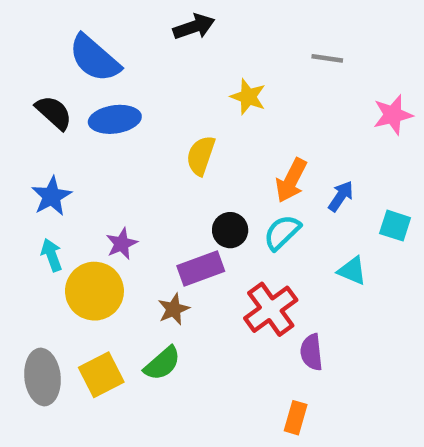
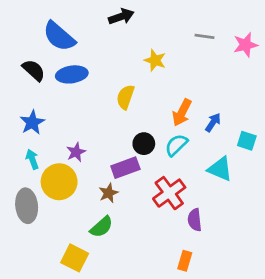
pink star: (393, 115) -> (245, 45), moved
cyan triangle: (352, 271) -> (220, 169), size x1.4
yellow square: (101, 375) -> (75, 258), moved, turned -36
gray ellipse: (43, 377) -> (27, 206), moved

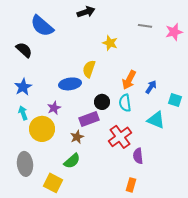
blue ellipse: (72, 74) -> (70, 84), moved
cyan semicircle: (176, 145) -> (125, 103), turned -54
gray ellipse: (27, 206) -> (25, 164), moved

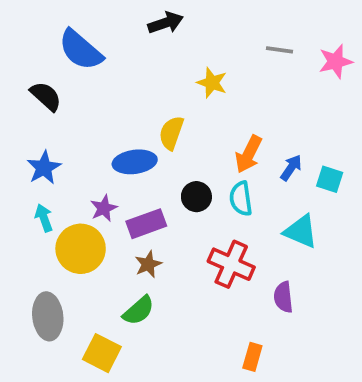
cyan square: (175, 100) -> (330, 179), moved
purple rectangle: (89, 119) -> (146, 224), moved
red cross: (120, 137) -> (231, 264), turned -30
purple semicircle: (138, 156) -> (283, 297), moved

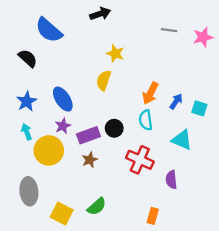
yellow star: (212, 83) -> (115, 54), moved
blue ellipse: (135, 162) -> (63, 99), moved, turned 65
black circle: (196, 197) -> (114, 128), moved
green semicircle: (139, 311) -> (97, 206), moved

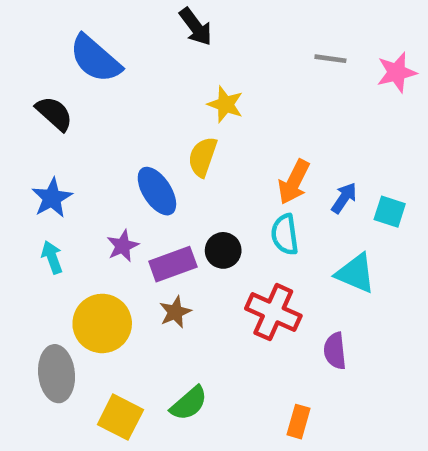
black arrow: (100, 14) -> (196, 27), turned 72
blue ellipse: (63, 99) -> (157, 191), moved
yellow circle: (49, 150) -> (102, 323), moved

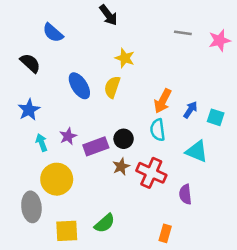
blue semicircle: (95, 59) -> (53, 33), size x0.7
blue ellipse: (157, 191) -> (79, 86), moved
cyan arrow: (52, 257) -> (42, 143), moved
brown star: (175, 312) -> (121, 167), moved
yellow square: (120, 417) -> (67, 231), turned -30

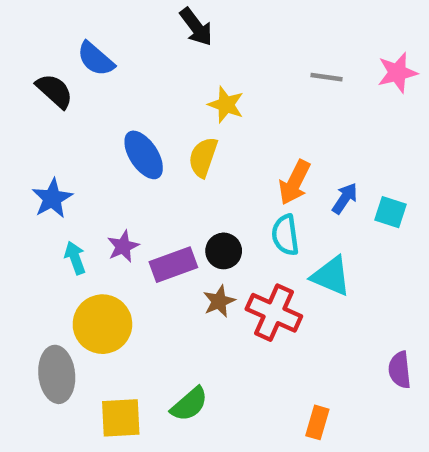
gray line: (183, 33) -> (327, 77), moved
black semicircle: (30, 63) -> (54, 91), moved
cyan triangle: (197, 151) -> (331, 276), moved
purple semicircle: (185, 194) -> (400, 370), moved
orange rectangle: (165, 233) -> (317, 422), moved

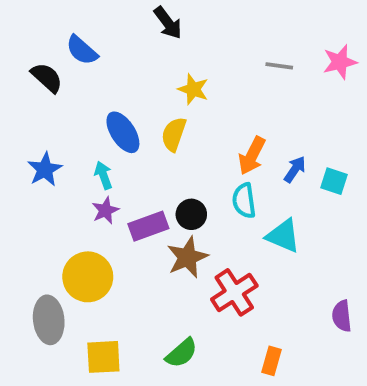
cyan arrow: (75, 258) -> (103, 175), moved
brown star: (219, 301) -> (187, 257), size x1.5
red cross: (274, 313) -> (234, 292), moved, turned 33
green semicircle: (189, 404) -> (182, 353), moved

